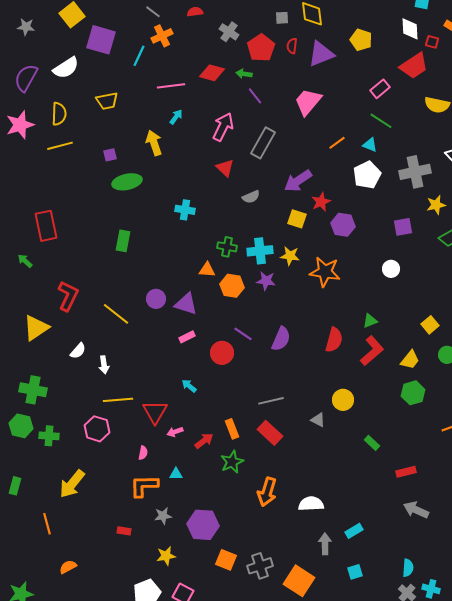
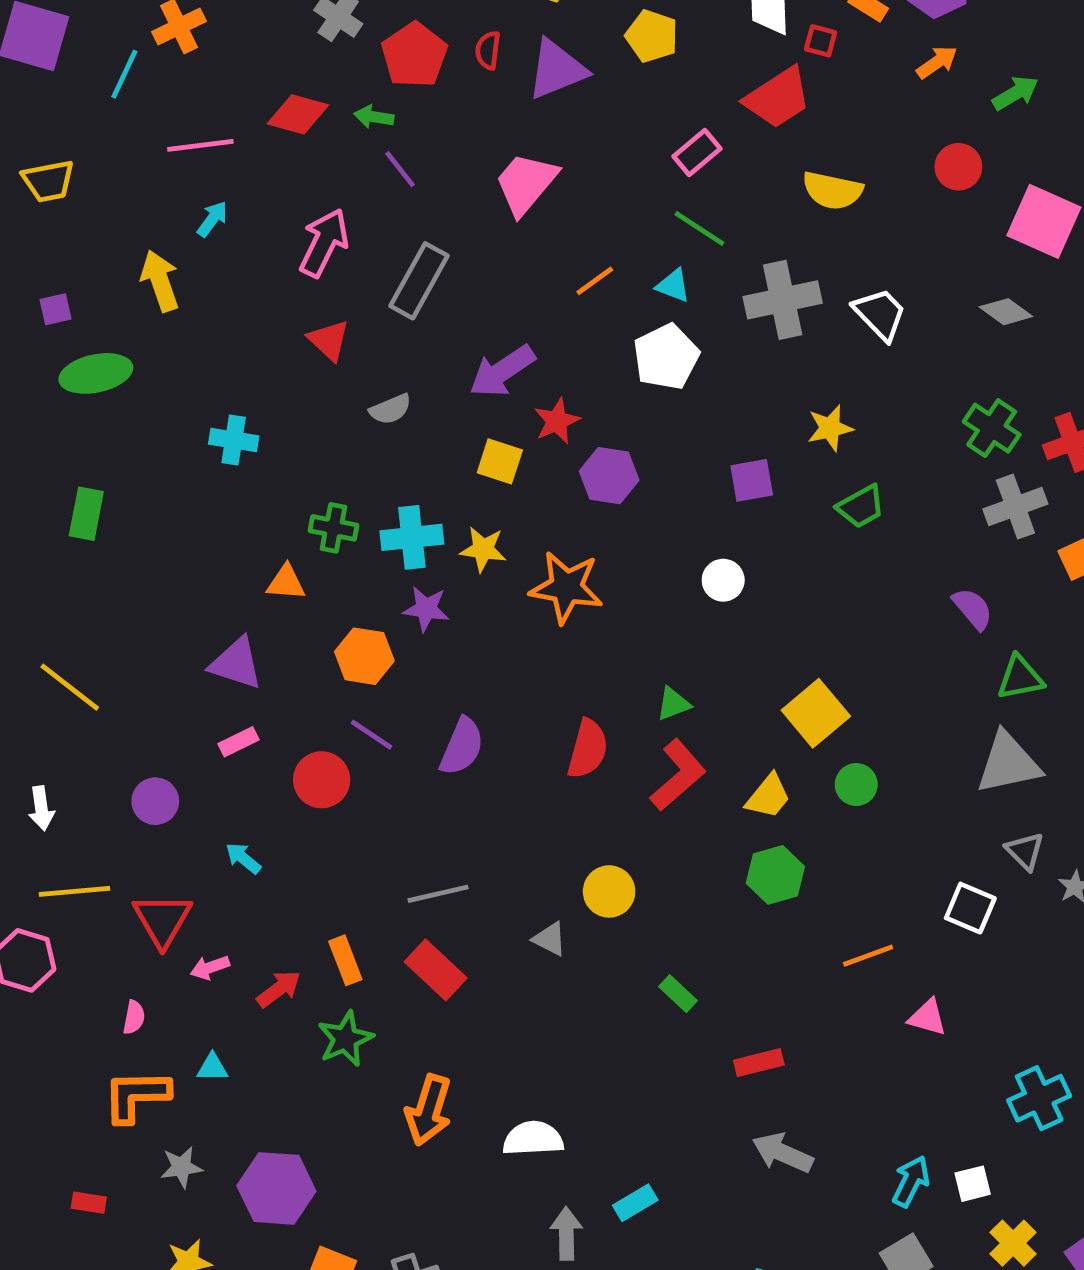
gray cross: (415, 172) -> (783, 300), moved
orange hexagon: (232, 286) -> (364, 656), moved
purple circle: (156, 299) -> (155, 801), moved
yellow square: (430, 325) -> (816, 713), size x1.5

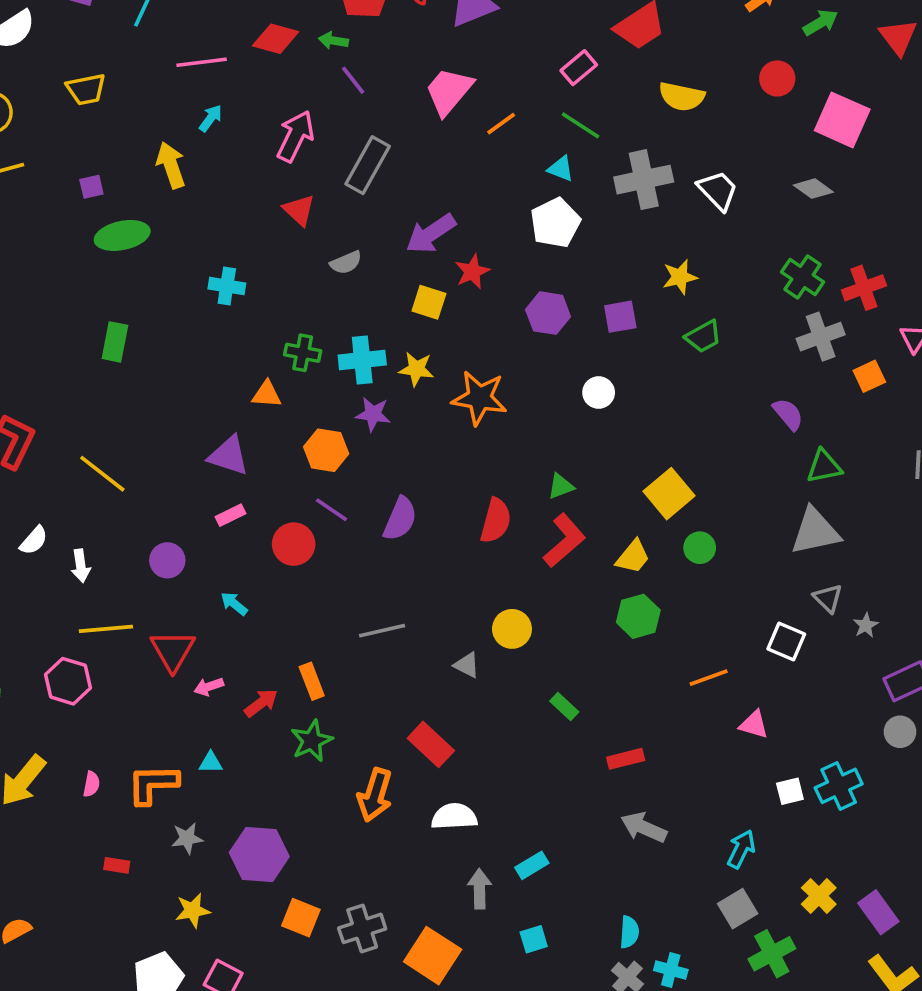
orange line: (595, 281) -> (501, 124), moved
purple hexagon: (609, 476) -> (548, 313), moved
red rectangle: (436, 970) -> (431, 744), moved
pink semicircle: (134, 1017) -> (91, 784), moved
white square: (973, 1184) -> (790, 791), moved

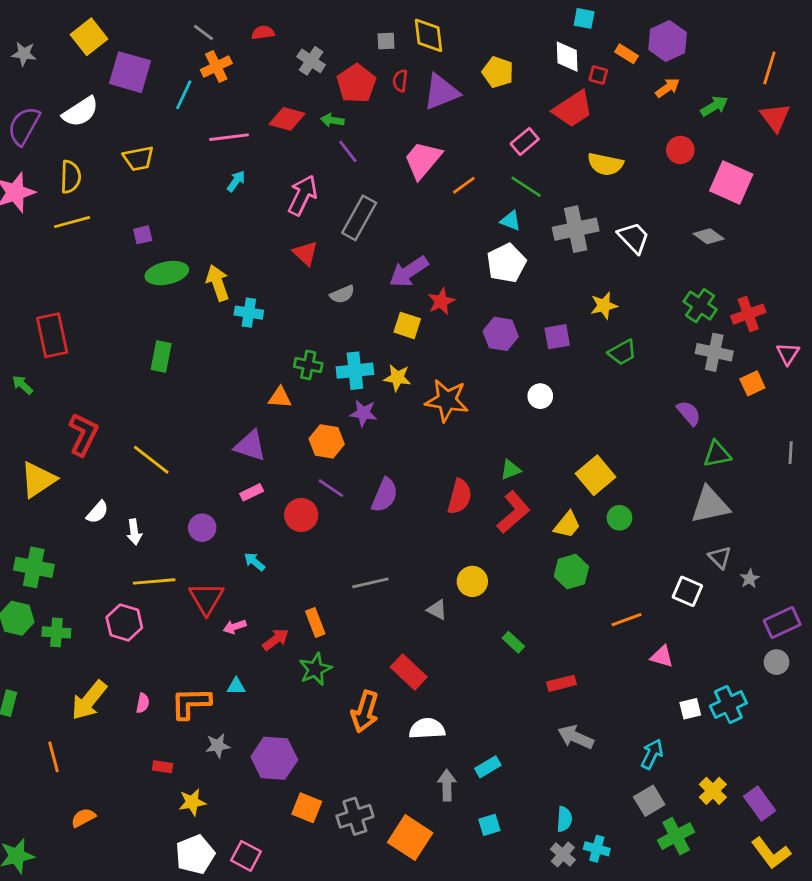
yellow arrow: (171, 165) -> (218, 283), moved
gray cross: (821, 337) -> (714, 352), turned 32
yellow star: (193, 910) -> (192, 802), moved

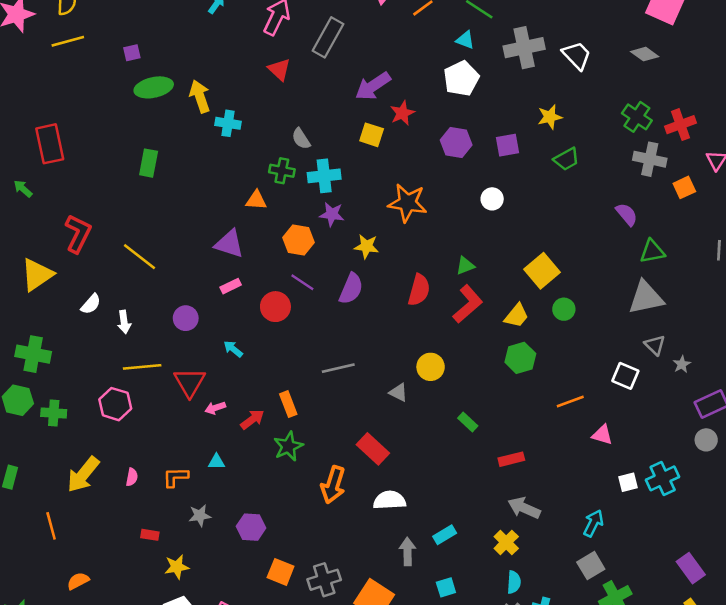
gray semicircle: (342, 294) -> (301, 139), moved, turned 80
yellow star: (397, 378) -> (366, 246), moved
orange L-shape: (191, 703) -> (175, 477), size x0.7
purple hexagon: (274, 758) -> (251, 527), size x0.7
yellow cross: (713, 791) -> (506, 542), moved

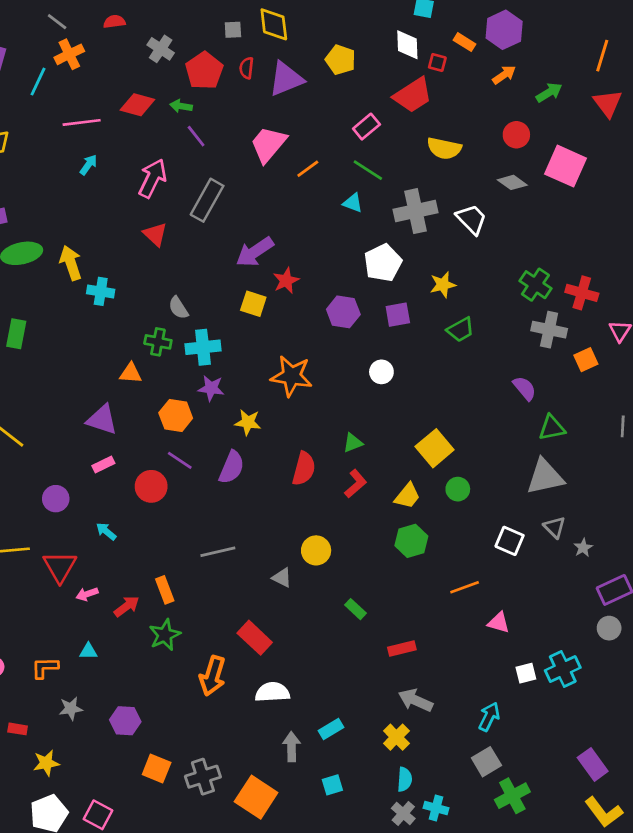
gray diamond: (645, 54) -> (512, 182), moved
white pentagon: (461, 78) -> (383, 263), moved
red cross: (681, 125) -> (582, 293), turned 36
red L-shape: (468, 304) -> (356, 484), size x0.7
white square: (625, 376) -> (510, 541), moved

